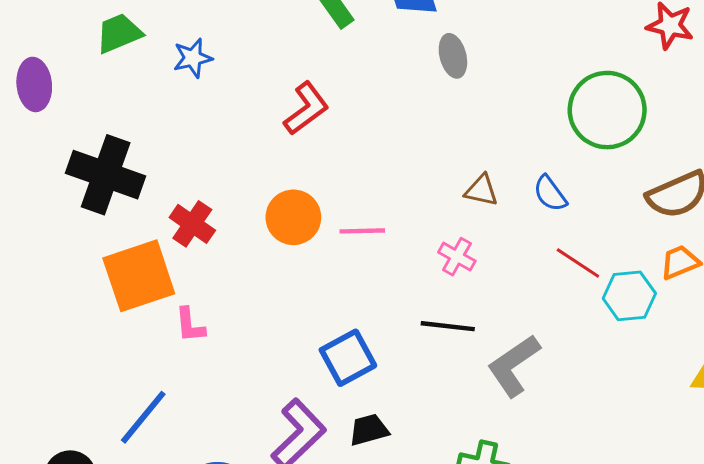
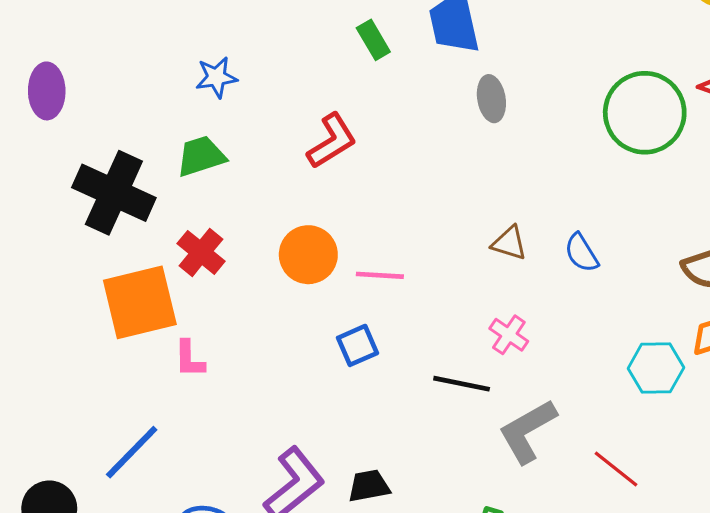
green trapezoid: (119, 33) -> (201, 156), moved
green circle: (607, 110) -> (645, 113), moved
pink cross: (457, 257) -> (509, 335), moved
red line: (578, 263) -> (616, 469), moved
blue square: (348, 358) -> (358, 345), moved, size x0.7

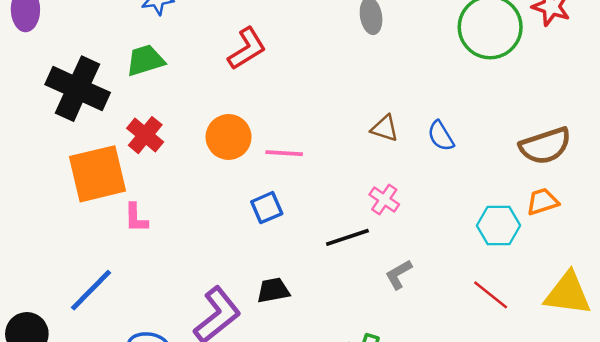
black line: (462, 384) -> (347, 237), turned -30
gray L-shape: (527, 431) -> (399, 274), size x0.6
red line: (616, 469) -> (491, 295), moved
black trapezoid: (369, 486) -> (273, 290), moved

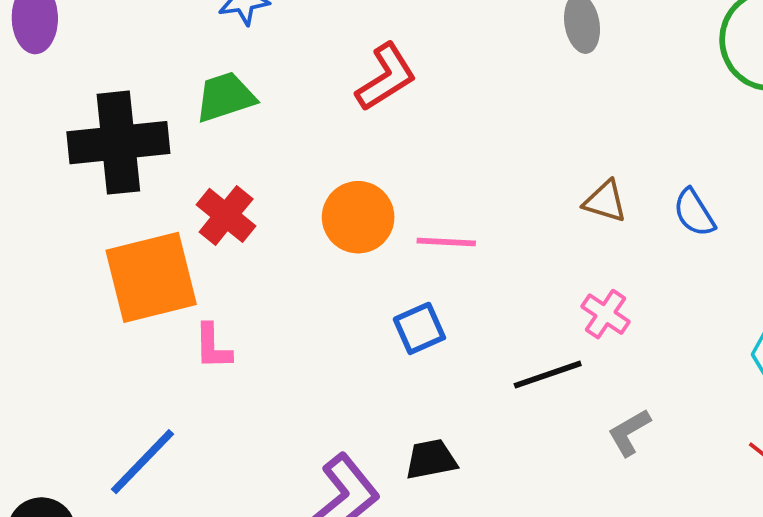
black cross: (78, 89) -> (118, 143), turned -30

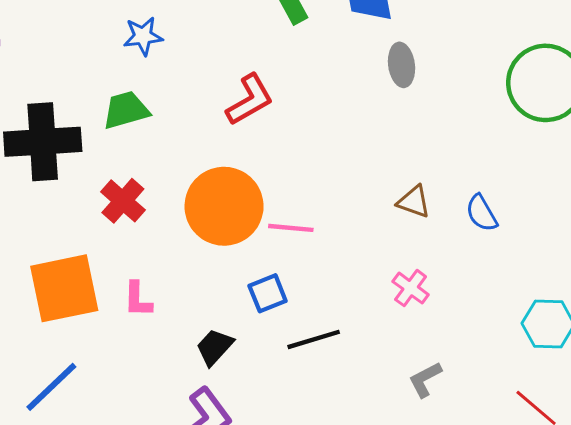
orange circle: (358, 217) -> (224, 206), size x1.4
orange square: (151, 277) -> (64, 288), moved
pink L-shape: (213, 347) -> (138, 299), moved
black line: (548, 375) -> (314, 339), moved
black trapezoid: (431, 459) -> (215, 347), moved, turned -39

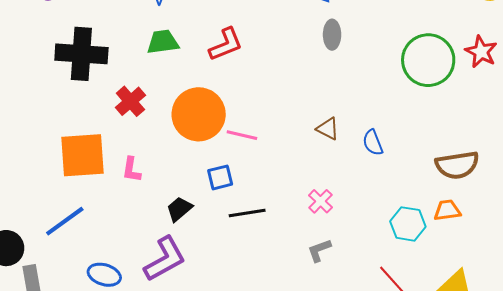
green trapezoid: (126, 110) -> (163, 42), moved
pink cross: (411, 288) -> (320, 201), moved

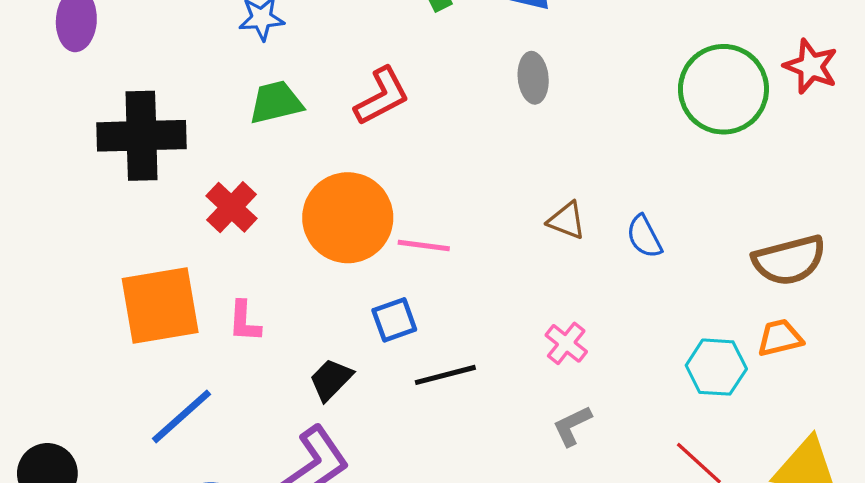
gray ellipse: (332, 35) -> (533, 78), moved
blue line: (65, 221) -> (181, 416), moved

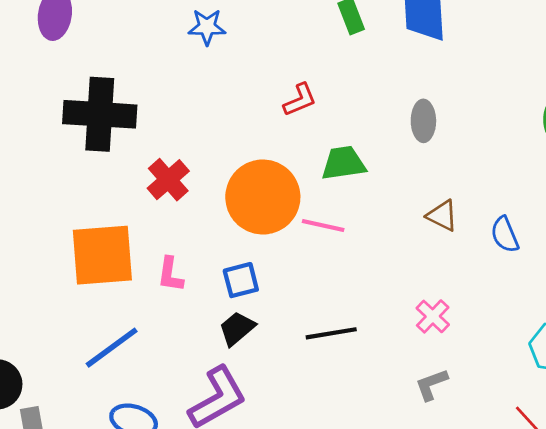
gray ellipse: (533, 78) -> (423, 121), moved
red L-shape: (382, 96) -> (300, 100), size x0.7
green trapezoid: (276, 102) -> (343, 163), moved
blue square: (394, 320) -> (241, 280), moved

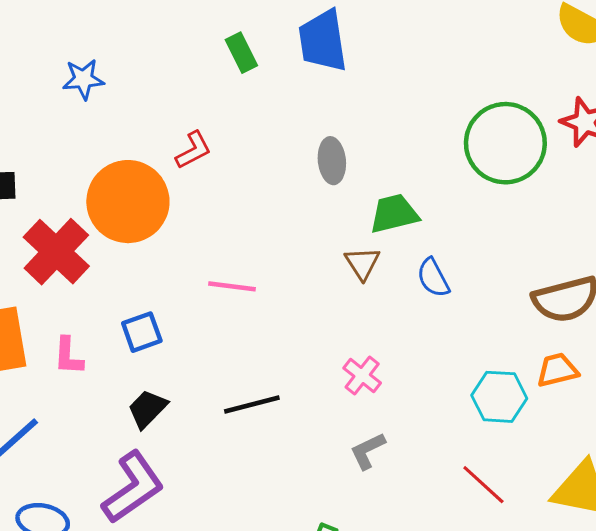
green trapezoid: (343, 163) -> (394, 214), moved
red cross: (168, 180) -> (56, 252), size x1.4
orange circle: (263, 197) -> (128, 202), moved
brown triangle: (442, 216) -> (362, 263), turned 36
blue square: (241, 280) -> (142, 332), moved

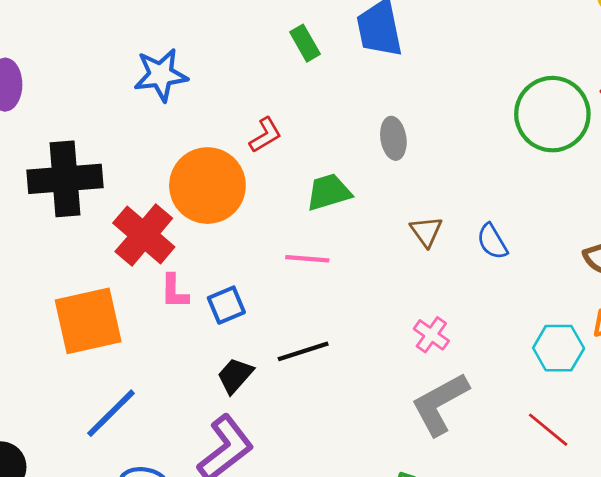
blue star: (83, 79) -> (161, 75), size x1.4
green trapezoid: (394, 214) -> (329, 192), moved
pink L-shape: (68, 356) -> (174, 291), moved
black line: (252, 405) -> (303, 351), moved
gray L-shape: (368, 451) -> (440, 404), size x1.8

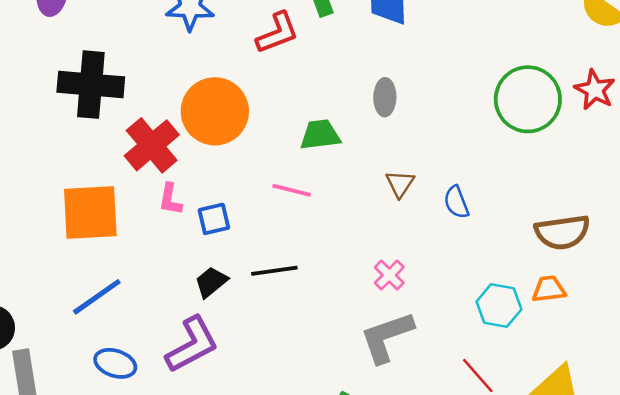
red L-shape: (265, 135) -> (277, 33), moved, size x1.4

